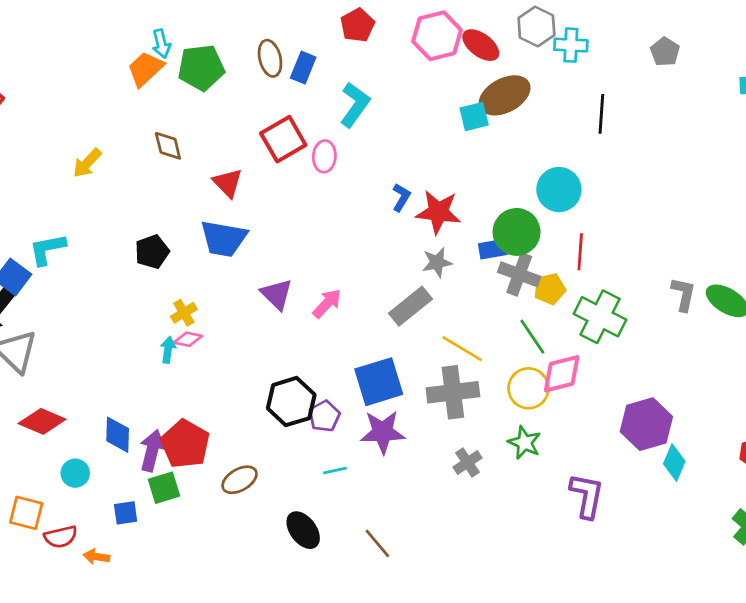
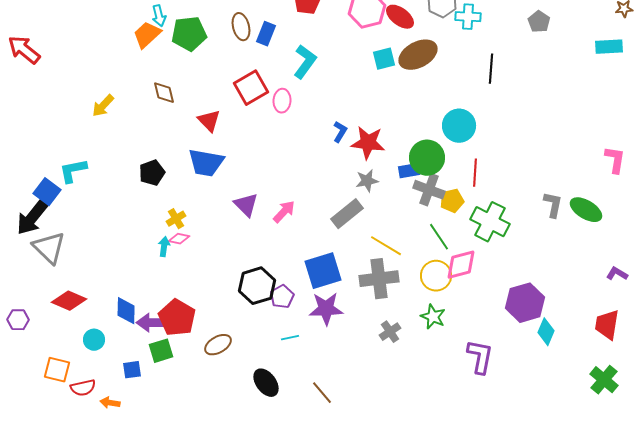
cyan square: (474, 117) -> (384, 59), moved
purple arrow: (152, 451) -> (152, 323), turned -104

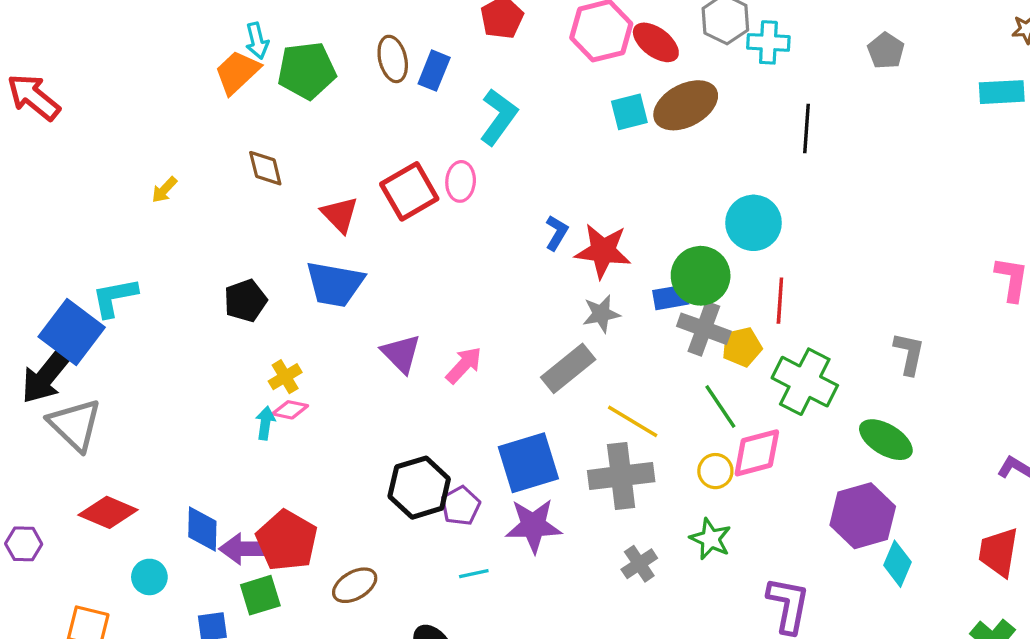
red square: (251, 88) -> (409, 191), moved
yellow arrow: (103, 106) -> (164, 190), size x0.7
blue square: (47, 192) -> (72, 332), size x1.4
green ellipse: (586, 210) -> (886, 440), moved
yellow circle: (436, 276) -> (715, 471), size x0.7

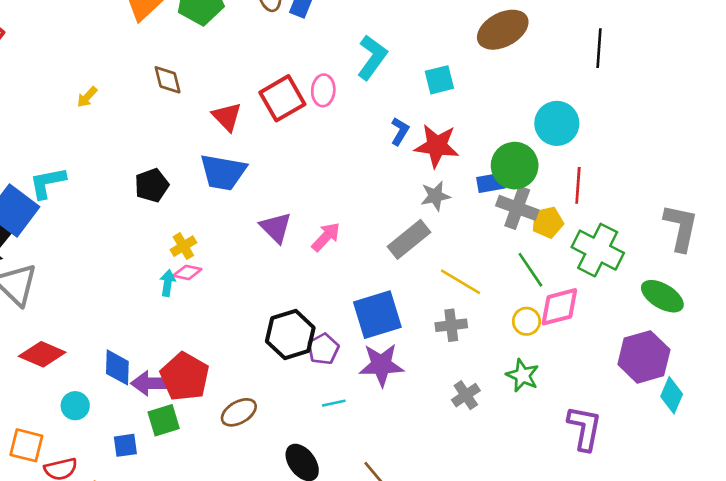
cyan square: (629, 112) -> (439, 80), moved
cyan L-shape: (499, 117) -> (372, 57), moved
gray L-shape: (909, 354) -> (681, 228), size x1.4
gray cross: (621, 476) -> (451, 325), size x0.6

